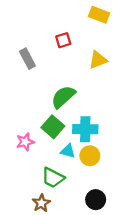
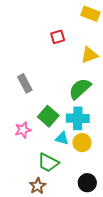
gray rectangle: (27, 59) -> (25, 83), moved
green semicircle: (63, 97) -> (80, 89), moved

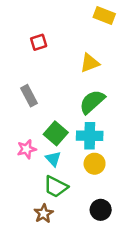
red square: (58, 37) -> (39, 42), moved
yellow triangle: (89, 55) -> (90, 63), moved
cyan triangle: (62, 138) -> (53, 159), moved, turned 32

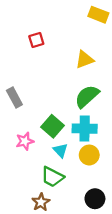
gray rectangle: (29, 96) -> (14, 98), moved
cyan triangle: (53, 159) -> (60, 150), moved

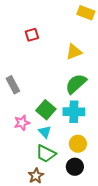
cyan triangle: (60, 150) -> (45, 132), moved
yellow circle: (89, 155) -> (78, 144), moved
black circle: (95, 199) -> (75, 167), moved

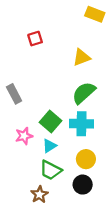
cyan triangle: (45, 132) -> (49, 146), turned 40

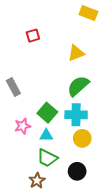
cyan triangle: (49, 146) -> (46, 135), turned 32
yellow circle: (86, 159) -> (82, 138), moved

